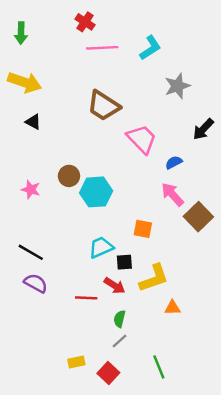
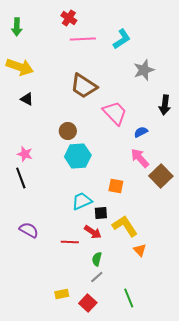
black arrow: (203, 129) -> (165, 105), turned -36
brown circle: (69, 176) -> (68, 131), moved
black line: (31, 252) -> (21, 178), moved, turned 40
yellow L-shape: (154, 278) -> (125, 226), turned -104
orange triangle: (172, 308) -> (140, 250), turned 48

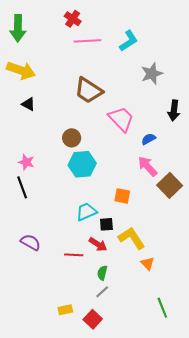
green arrow: (17, 27) -> (18, 28), size x1.4
green line: (129, 298) -> (162, 308), moved

